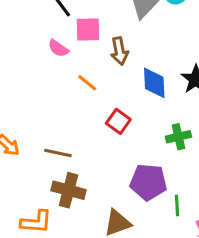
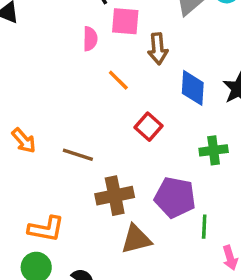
pink semicircle: (58, 48) -> (90, 39), turned -130
brown cross: (69, 190) -> (115, 196), moved, turned -32

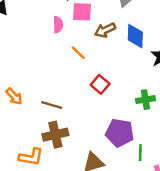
brown arrow: (158, 49) -> (105, 30), turned 72
blue diamond: (193, 88) -> (135, 36), moved
brown cross: (115, 196) -> (55, 135), moved

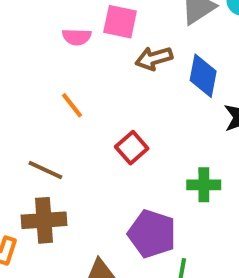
pink semicircle: (58, 25) -> (77, 37), turned 84
orange line: (78, 53) -> (72, 105), moved

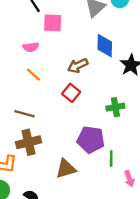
pink semicircle: (77, 37) -> (31, 47), moved
brown arrow: (154, 58) -> (78, 66), moved

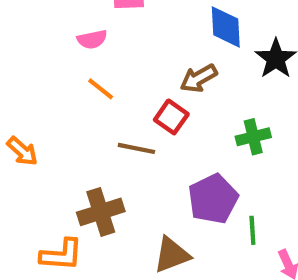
brown arrow: (78, 66) -> (199, 78), moved
brown line: (25, 114) -> (136, 148), moved
purple pentagon: (91, 140) -> (213, 199), turned -30

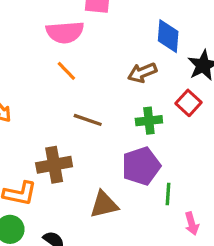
pink semicircle: (92, 39) -> (65, 32), size x1.6
red square: (171, 117) -> (189, 103), moved
green cross: (253, 137) -> (149, 121), moved

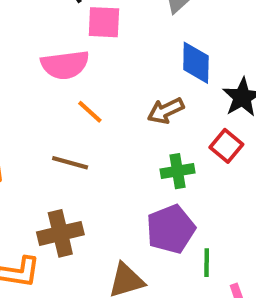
orange line: (66, 71) -> (90, 112), moved
brown line: (88, 120) -> (70, 163), moved

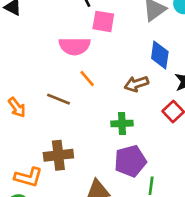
brown line: (70, 163) -> (59, 99), moved
green cross: (177, 171) -> (122, 123), moved

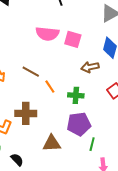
pink square: (103, 21) -> (73, 39), moved
orange line: (87, 78) -> (50, 87), moved

